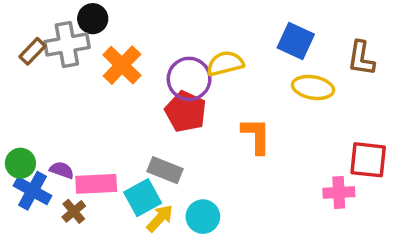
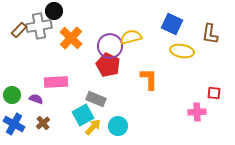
red square: (368, 160) -> (214, 93), size x0.6
pink rectangle: (96, 184) -> (56, 82), moved
blue cross: (32, 191) -> (14, 124), moved

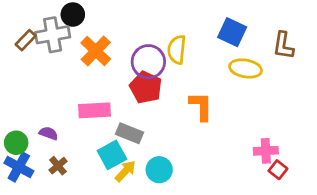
yellow semicircle: (131, 37) -> (177, 50), turned -70
pink rectangle: (56, 82) -> (94, 110), moved
red square: (214, 93) -> (278, 170), moved, turned 32
green circle: (12, 95) -> (16, 143), moved

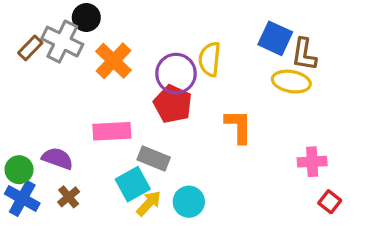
gray cross: (53, 35) -> (62, 42), turned 36
brown L-shape: (283, 46) -> (304, 54), moved
purple semicircle: (49, 133) -> (57, 158), size x1.4
pink cross: (266, 151) -> (312, 162), moved

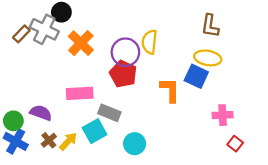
blue square: (275, 38) -> (196, 76), moved
brown L-shape: (304, 54) -> (210, 26), moved
yellow arrow: (149, 203) -> (68, 141), moved

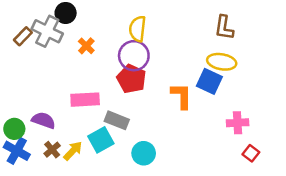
yellow semicircle: (149, 42) -> (138, 29), moved
orange cross: (81, 43) -> (86, 46), size x0.6

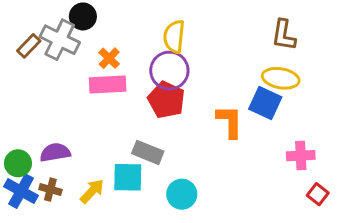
pink rectangle: (85, 100) -> (108, 84), moved
purple semicircle: (44, 120) -> (55, 152), turned -30
cyan square: (101, 140) -> (128, 177), turned 30
brown cross: (52, 150) -> (50, 190), moved, turned -35

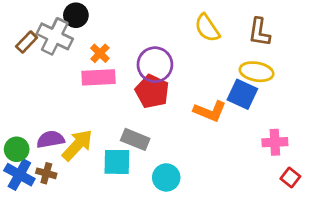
yellow semicircle: (174, 37) -> (207, 28), moved, turned -40
orange L-shape: (230, 122) -> (210, 111), turned 112
yellow arrow: (92, 191) -> (77, 145), moved, size x1.4

